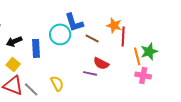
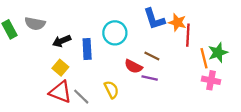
blue L-shape: (74, 22) -> (154, 19), moved
brown line: (92, 38) -> (152, 56), moved
red semicircle: (101, 63) -> (133, 66), moved

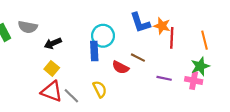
blue rectangle: (87, 49) -> (94, 51), moved
green star: (218, 53) -> (200, 66), moved
orange line: (204, 58) -> (205, 40), moved
purple line: (150, 78) -> (164, 78), moved

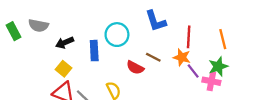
orange star: (162, 26) -> (182, 57), moved
blue rectangle: (94, 51) -> (94, 51), moved
purple line: (164, 78) -> (193, 71), moved, turned 40

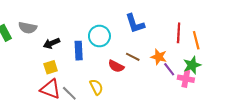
red line: (189, 37) -> (179, 33), moved
yellow square: (64, 69) -> (51, 67), turned 32

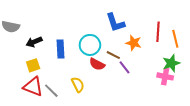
cyan circle: (99, 36) -> (90, 45), moved
orange star: (159, 57) -> (134, 43), moved
purple line: (169, 69) -> (124, 67), moved

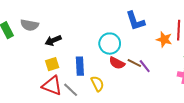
orange star: (134, 43) -> (164, 39), moved
blue rectangle: (60, 49) -> (80, 66), moved
brown line: (113, 55) -> (134, 63), moved

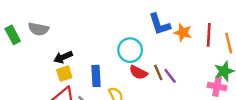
orange star: (164, 39) -> (183, 32), moved
black arrow: (53, 40) -> (63, 57), moved
brown line: (134, 63) -> (158, 72), turned 40

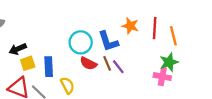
blue L-shape: (159, 24) -> (108, 41), moved
yellow square: (64, 74) -> (28, 63), moved

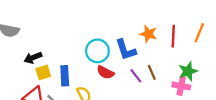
orange line: (173, 36) -> (199, 33), moved, turned 36
brown line: (107, 63) -> (152, 72), moved

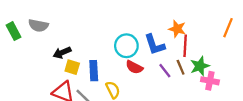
red line: (173, 36) -> (185, 46), moved
green star: (188, 71) -> (200, 66), moved
yellow square: (43, 72) -> (72, 67), turned 35

